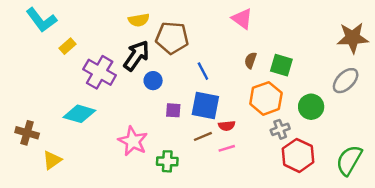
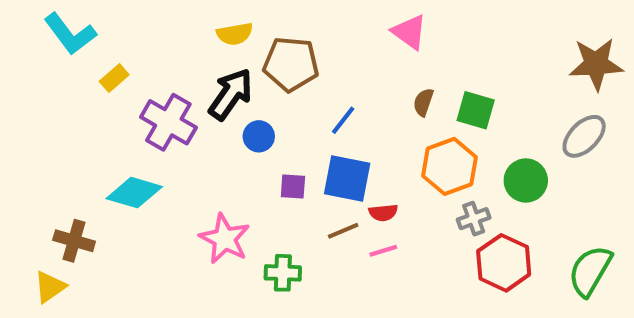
blue line: (203, 71) -> (343, 120), turned 66
brown cross: (27, 133) -> (74, 241), moved
yellow triangle: (52, 160) -> (50, 287), moved

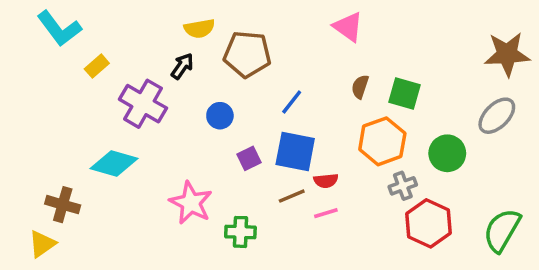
black arrow: (231, 94) -> (182, 66), moved, size x0.6
purple square: (293, 187) -> (249, 158), turned -30

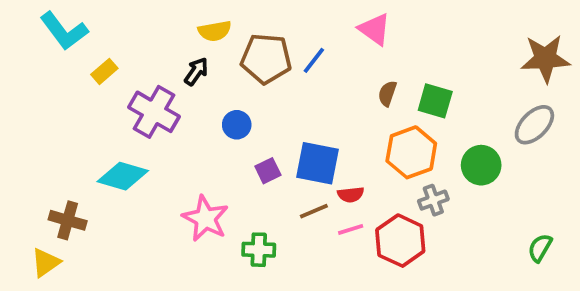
blue line: (292, 102) -> (314, 60), moved
red hexagon: (428, 223) -> (400, 241), moved
green semicircle: (502, 230) -> (540, 248), size x0.6

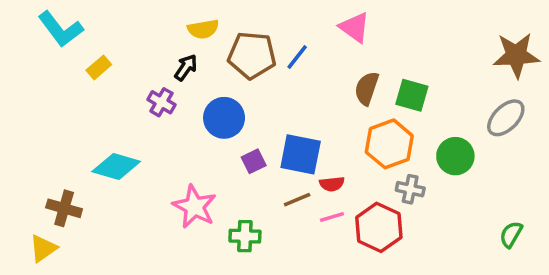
brown semicircle: (387, 93) -> (367, 88), size x1.4
purple cross: (154, 112) -> (161, 102), moved, size x0.6
blue circle: (237, 125) -> (224, 118), size x1.5
gray cross: (433, 200) -> (410, 189), turned 32

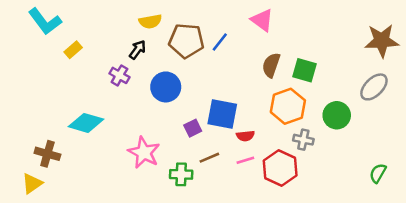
purple square: (254, 161) -> (193, 128), moved
brown line: (297, 200) -> (209, 158), moved

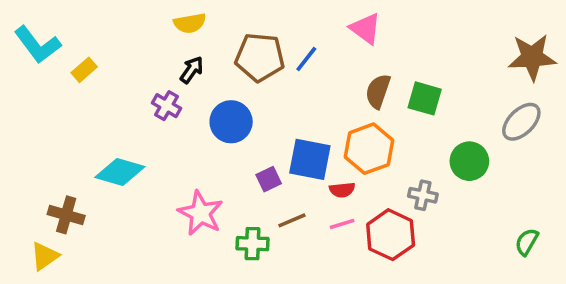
cyan L-shape: (45, 21) -> (37, 45), moved
yellow semicircle: (150, 21) -> (190, 23), moved
yellow rectangle: (73, 50) -> (84, 70), moved
orange hexagon: (288, 106) -> (369, 149), moved

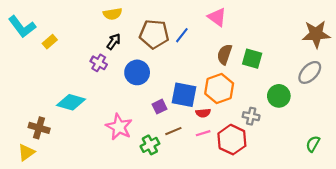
green cross: (253, 244) -> (150, 145), turned -30

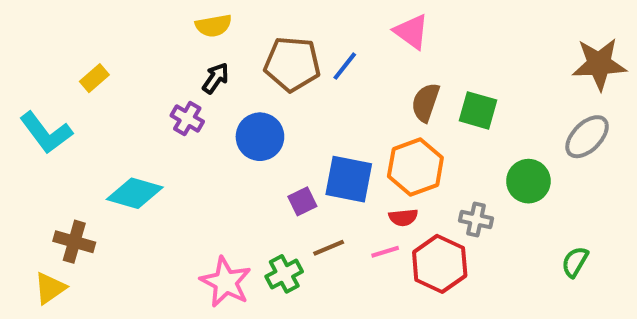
cyan L-shape: (22, 27) -> (46, 133), moved
red semicircle: (203, 113) -> (403, 217), moved
pink star: (119, 127) -> (226, 282), moved
green semicircle: (313, 144) -> (575, 262), moved

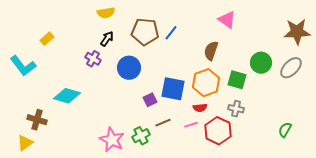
pink triangle: (411, 32) -> (227, 20), moved
green square: (478, 110) -> (237, 80), moved
green circle: (528, 181) -> (261, 63), moved

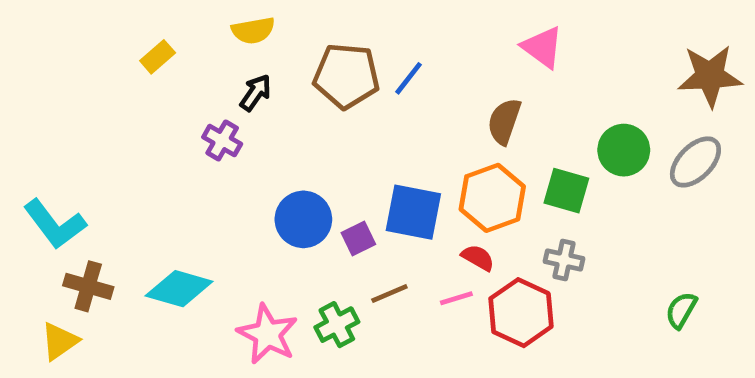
yellow rectangle: (47, 39) -> (158, 57), moved
cyan L-shape: (23, 66) -> (55, 224), moved
blue circle: (129, 68) -> (303, 219), moved
cyan diamond: (67, 96) -> (179, 289), moved
red semicircle: (200, 108) -> (478, 258), turned -144

